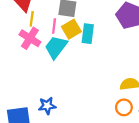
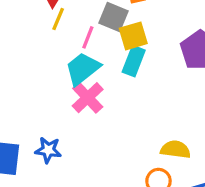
yellow square: (71, 29) -> (133, 36), moved
pink cross: (30, 38) -> (88, 98), moved

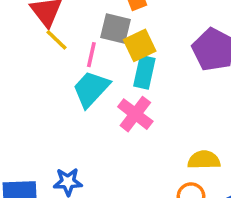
yellow line: (58, 19) -> (56, 40), turned -60
pink cross: (88, 98) -> (135, 114), moved

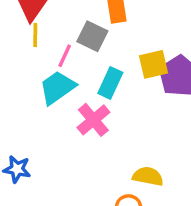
yellow line: (56, 40) -> (35, 35), turned 35
yellow square: (140, 45) -> (154, 64), moved

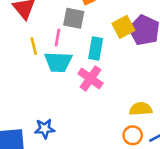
yellow line: (35, 35) -> (34, 46), moved
cyan trapezoid: (57, 88) -> (58, 62), turned -128

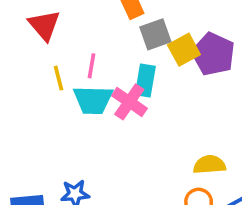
gray square: (74, 18) -> (155, 34), moved, turned -30
pink cross: (90, 78) -> (129, 102), moved

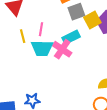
cyan rectangle: (145, 81) -> (71, 37), turned 54

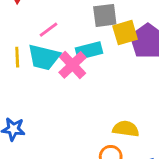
pink line: (41, 29) -> (48, 30), turned 32
yellow line: (23, 36) -> (17, 57), moved

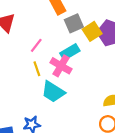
yellow line: (17, 57) -> (37, 69), moved
cyan trapezoid: (44, 57) -> (53, 92), moved, turned 35

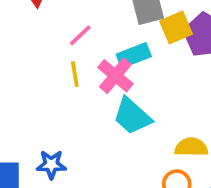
cyan trapezoid: (53, 92) -> (132, 116), moved

